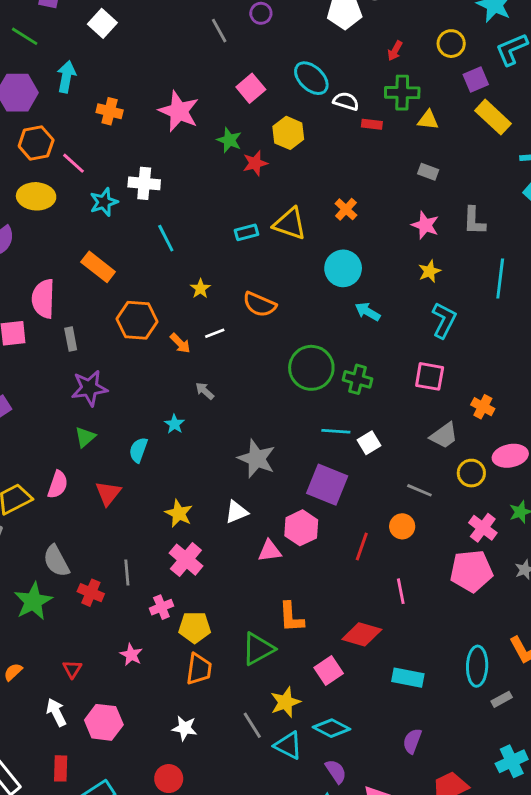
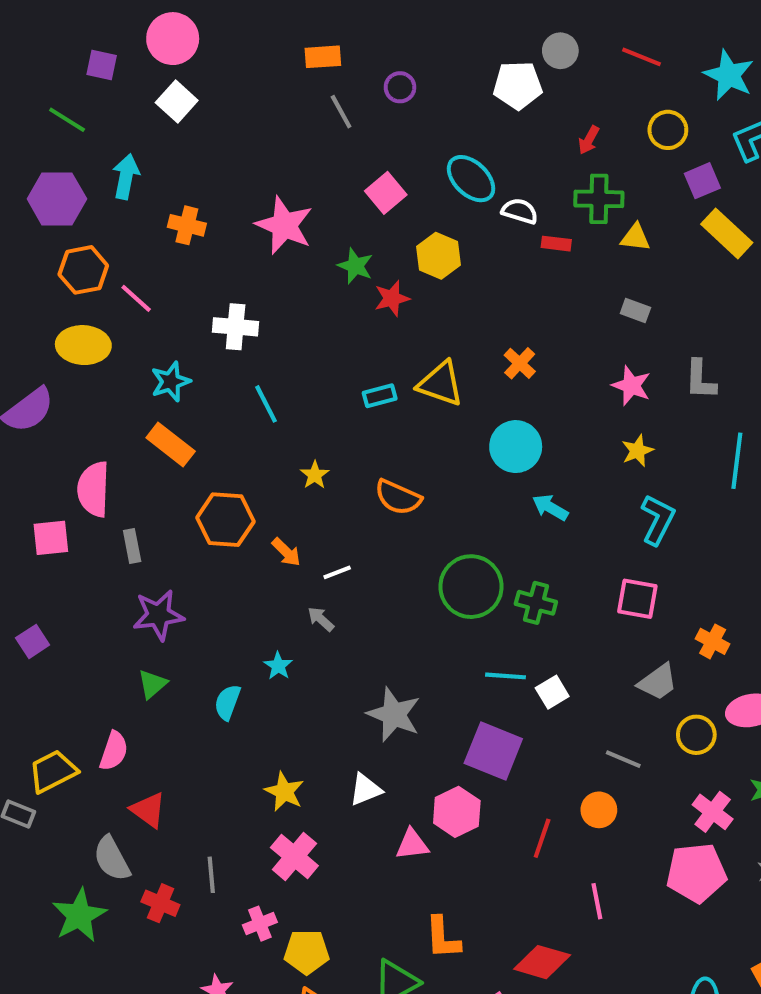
cyan star: (104, 202) -> (171, 382), moved
white line: (215, 333) -> (337, 572), moved
red triangle: (108, 493) -> (148, 810), moved, turned -32

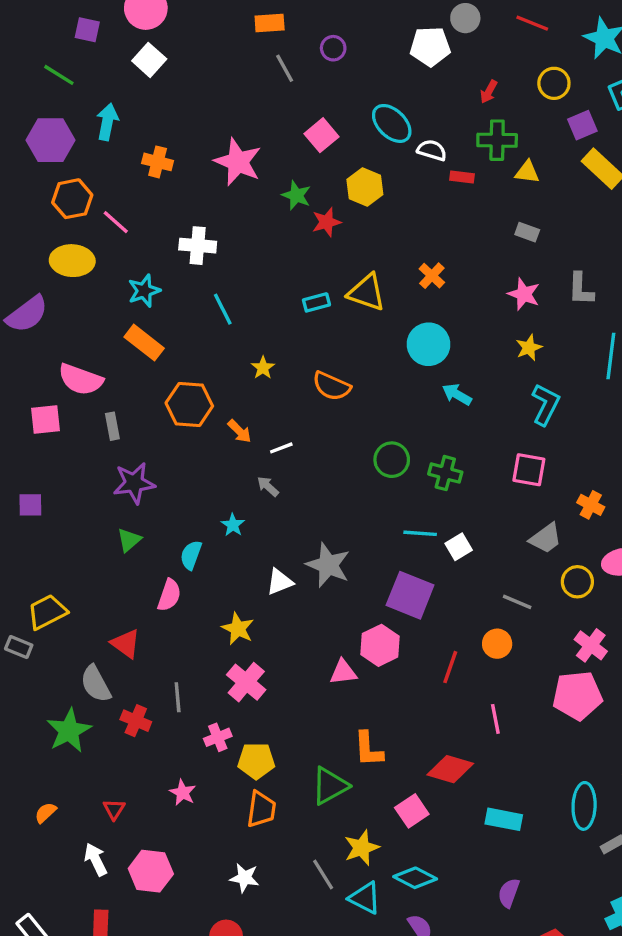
pink semicircle: (93, 489) -> (81, 379), turned -72
green circle: (471, 587) -> (392, 460), size x0.7
purple square: (33, 641) -> (30, 505), turned 32
pink semicircle: (114, 751) -> (169, 595), moved
white triangle: (365, 790) -> (280, 582), moved

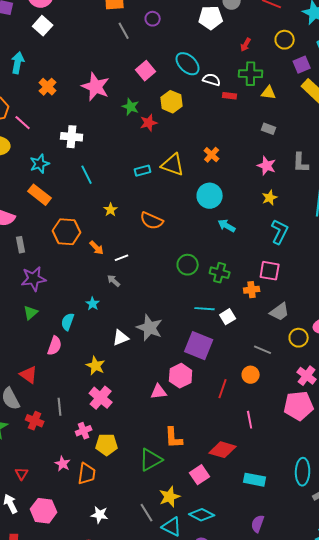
orange cross: (158, 162) -> (48, 87), turned 30
orange cross: (591, 505) -> (252, 290), moved, turned -35
orange trapezoid: (261, 809) -> (87, 474), moved

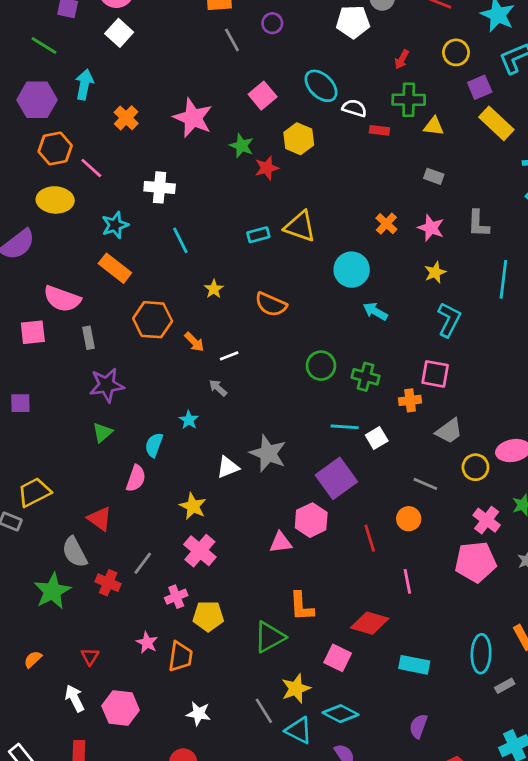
orange cross: (212, 155) -> (386, 224), moved
purple square: (199, 346) -> (336, 478), turned 32
red line: (223, 389) -> (370, 538), turned -36
gray line: (60, 407) -> (143, 563), turned 42
pink square: (200, 475) -> (338, 658), turned -30

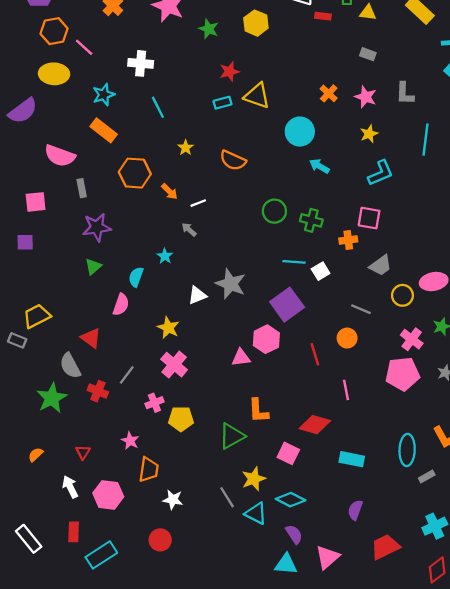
red star: (267, 168) -> (229, 72), moved
cyan L-shape: (449, 320) -> (381, 173), turned 40
pink square: (33, 332) -> (36, 202), moved
orange trapezoid: (180, 657) -> (149, 470), moved

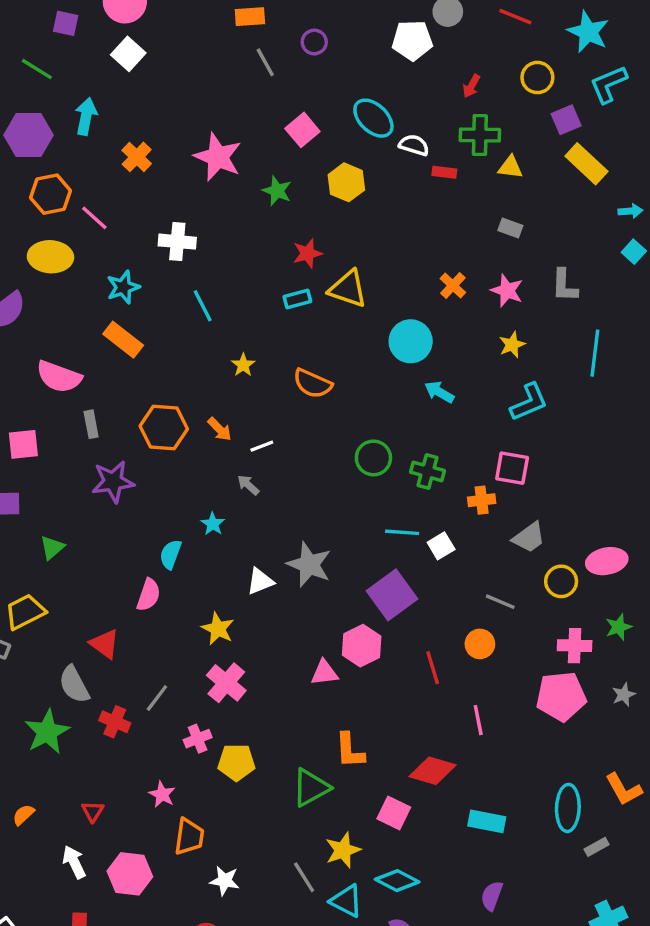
orange hexagon: (135, 173) -> (164, 428), moved
green triangle: (93, 267) -> (52, 548), moved
pink cross: (412, 339) -> (575, 646), turned -35

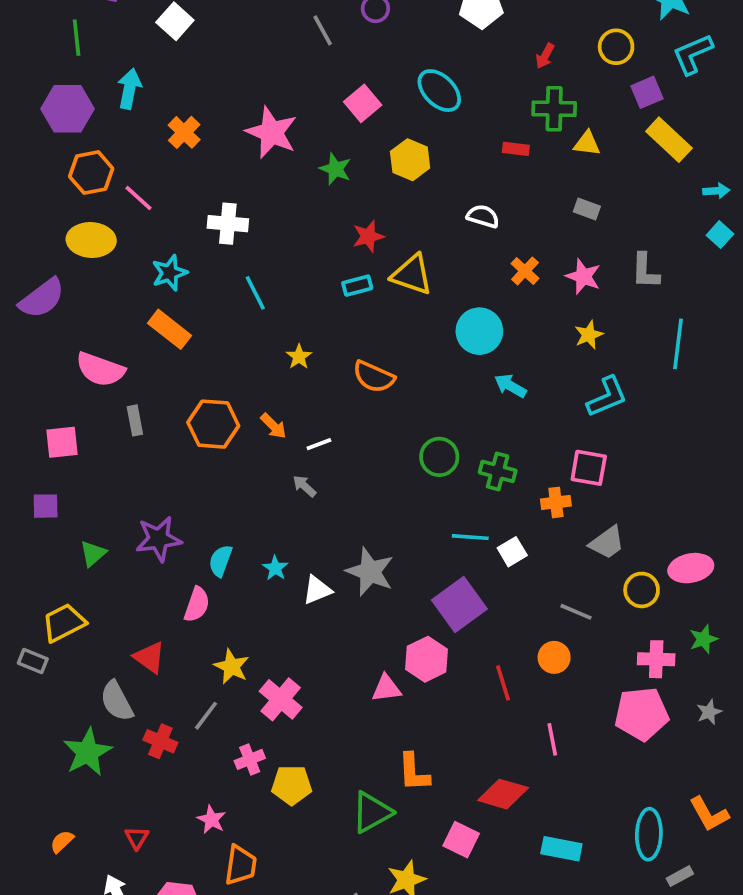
green line: (37, 69) -> (77, 38), turned 52
white semicircle: (414, 145) -> (483, 216), moved
purple star: (113, 482) -> (159, 539), moved
cyan star: (213, 524) -> (275, 568), moved
yellow star: (218, 629) -> (231, 666), moved

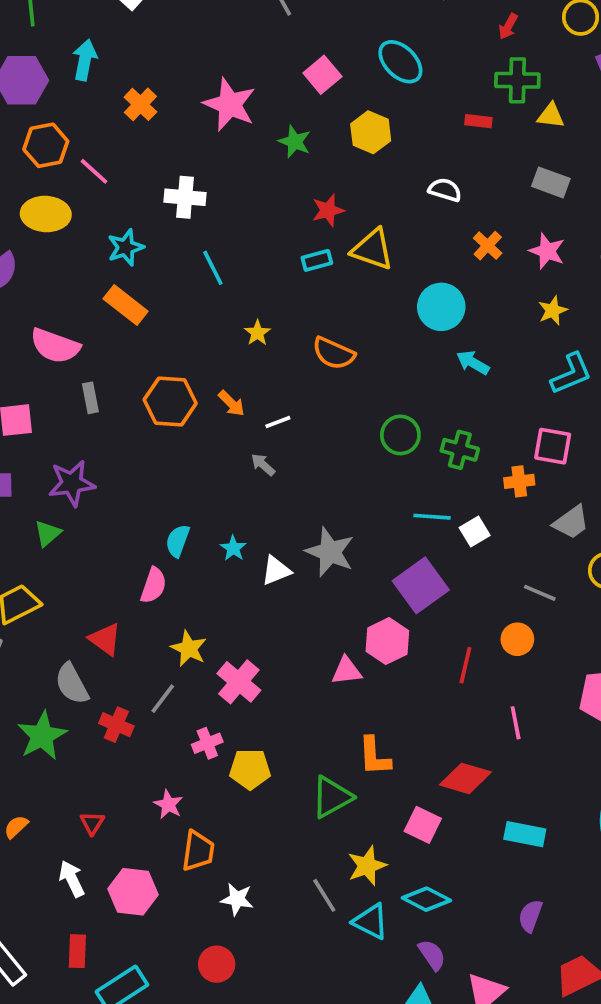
gray rectangle: (587, 209) -> (551, 182), size x1.4
purple star: (159, 539) -> (72, 483), moved
red line: (503, 683) -> (465, 665), turned 30

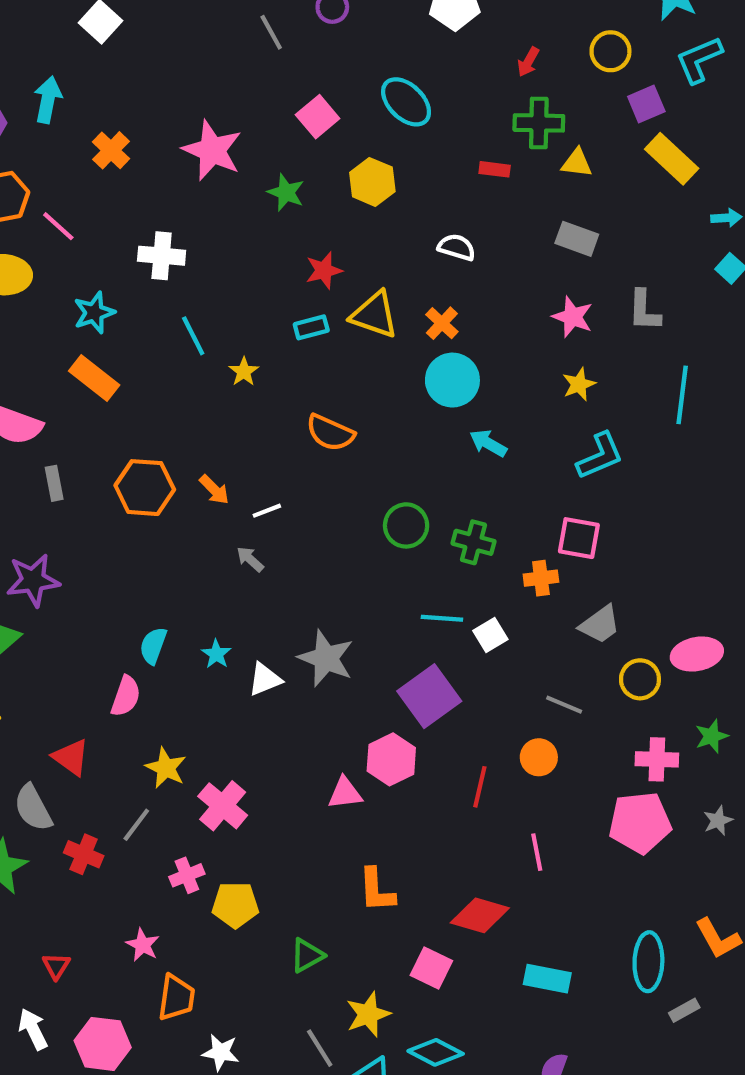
orange cross: (488, 246) -> (442, 323), moved
yellow star: (257, 333) -> (244, 372), moved
green triangle: (332, 797) -> (307, 955), moved, size x0.7

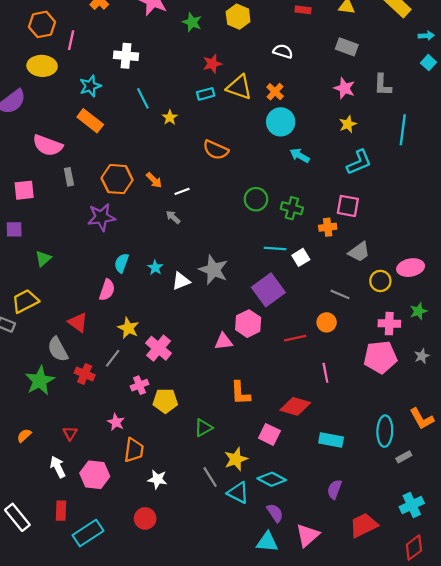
pink line: (58, 226) -> (71, 40), turned 60
purple star: (33, 580) -> (101, 217), moved
red line: (480, 787) -> (295, 338), turned 65

